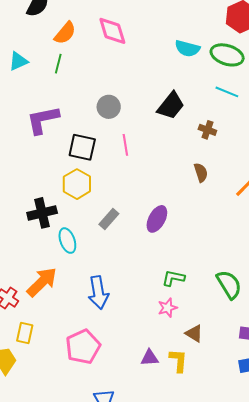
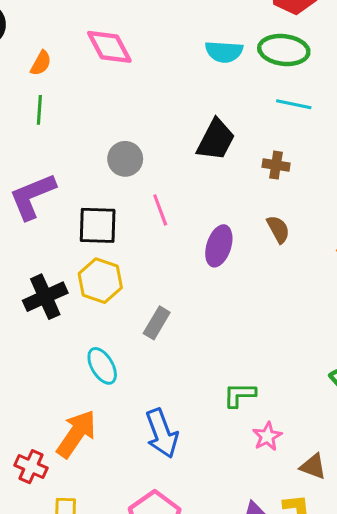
orange semicircle: (65, 33) -> (41, 63), size x0.7
black cross: (42, 213) -> (45, 297), moved
purple ellipse: (157, 219) -> (219, 246), moved
green L-shape: (173, 278) -> (239, 395), moved

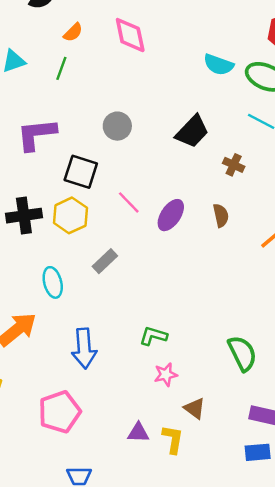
pink line: (160, 210) -> (129, 202), moved, turned -40

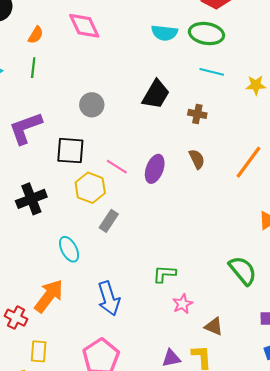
yellow hexagon: (70, 215) -> (90, 188), moved

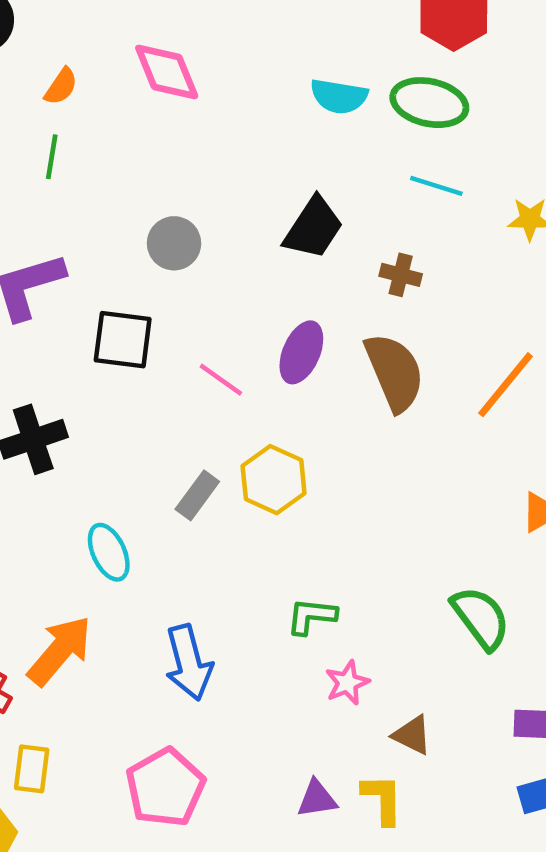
brown semicircle: (197, 159) -> (394, 372), size x1.8
purple ellipse: (155, 169) -> (301, 352), moved
yellow hexagon: (90, 188) -> (274, 480), moved

